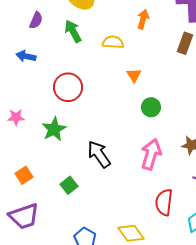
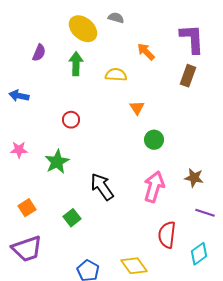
orange arrow: (143, 19) -> (146, 52), turned -60
green arrow: (73, 31) -> (76, 64), turned 30
blue arrow: (26, 56) -> (19, 96), moved
red circle: (68, 87) -> (71, 120), size x0.6

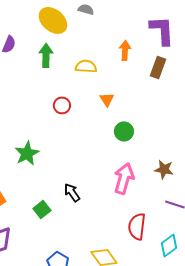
orange arrow: (146, 52) -> (125, 50), moved, turned 48
red circle: (71, 120) -> (62, 105), moved
black arrow: (102, 187) -> (72, 192), moved, size x0.7

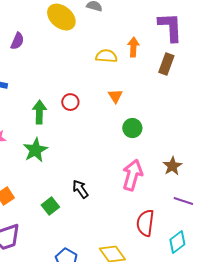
green arrow: (46, 55) -> (39, 112), moved
yellow semicircle: (86, 66) -> (106, 56), moved
brown star: (164, 169) -> (172, 166), turned 30

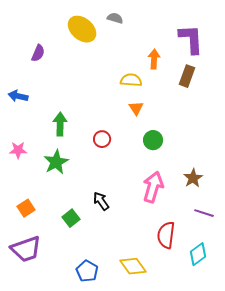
yellow semicircle: (106, 56) -> (131, 80), moved
red circle: (70, 102) -> (102, 139), moved

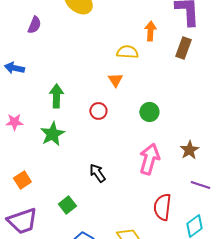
orange triangle: (136, 108) -> (115, 80), moved
green square: (71, 218) -> (67, 205), moved

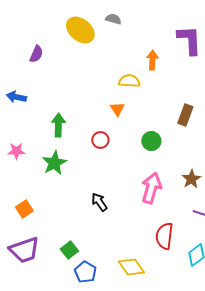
brown rectangle: (183, 48) -> (185, 115), moved
green square: (67, 205) -> (69, 250), moved

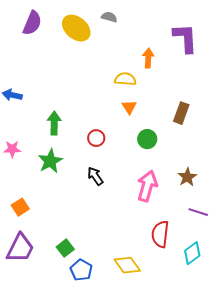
purple semicircle: (36, 54) -> (32, 23), moved, size x1.4
orange triangle: (117, 109) -> (129, 107), moved
black arrow: (99, 202) -> (95, 176), moved
purple trapezoid: (24, 250) -> (20, 248), turned -44

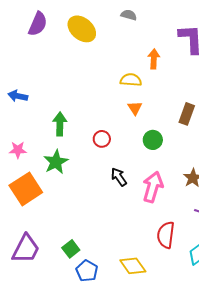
gray semicircle: (109, 17) -> (129, 15), moved
black arrow: (95, 176) -> (119, 177), moved
orange square: (20, 207) -> (26, 189), moved, size x1.8

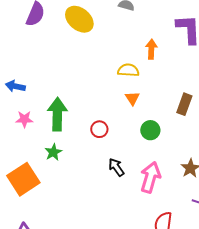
green arrow: (60, 124) -> (57, 114), size x1.4
pink star: (18, 150) -> (24, 119), moved
green star: (56, 162) -> (53, 152), size x0.7

